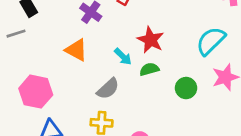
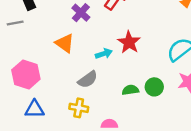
cyan arrow: (123, 57) -> (104, 54), turned -70
green semicircle: (149, 69) -> (130, 90), moved

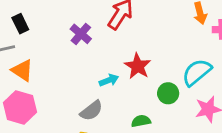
orange triangle: (65, 43) -> (22, 70), moved
green circle: (154, 87) -> (168, 93), moved

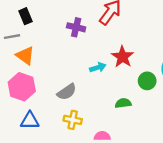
purple cross: (81, 34) -> (76, 27), turned -30
gray semicircle: (91, 111) -> (67, 92), moved

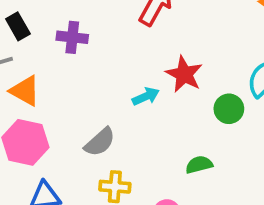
purple cross: (76, 27) -> (72, 37), moved
green semicircle: (123, 103) -> (199, 165), moved

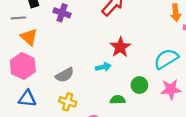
cyan arrow: (146, 96) -> (103, 67), moved
green circle: (229, 109) -> (139, 85), moved

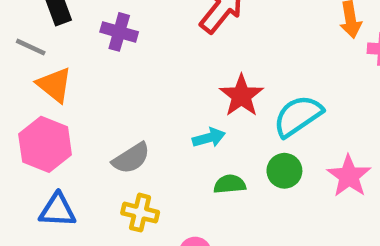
gray line: (18, 18) -> (31, 47), turned 32
cyan semicircle: (166, 59) -> (298, 116), moved
pink star: (171, 89) -> (349, 176), turned -30
green semicircle: (118, 100) -> (230, 184), moved

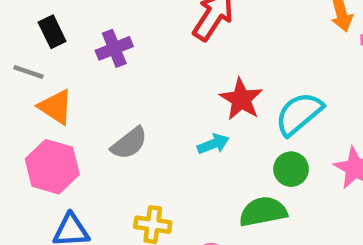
purple cross: (119, 32) -> (114, 48), turned -32
gray semicircle: (131, 158) -> (129, 143), moved
green semicircle: (230, 184) -> (263, 212), moved, size x1.5

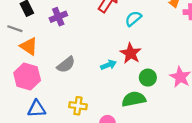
red star: (241, 99) -> (131, 53), moved
cyan semicircle: (299, 114) -> (133, 19), moved, size x0.7

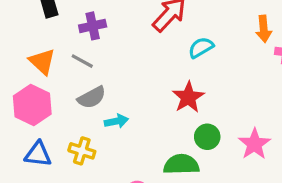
gray line: (15, 29) -> (82, 61), moved
cyan arrow: (108, 65) -> (116, 121), moved
yellow cross: (78, 106) -> (82, 151), moved

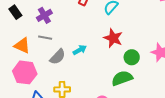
cyan arrow: (116, 121) -> (80, 50), moved

